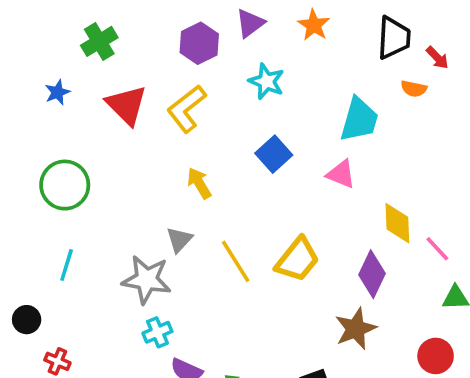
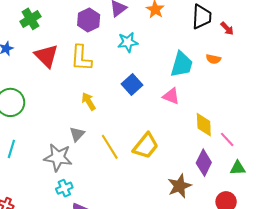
cyan star: (267, 81) -> (128, 42), turned -30
orange semicircle: (414, 89) -> (213, 59), moved
yellow L-shape: (187, 109) -> (81, 58), turned -48
purple diamond: (372, 274) -> (204, 163), moved

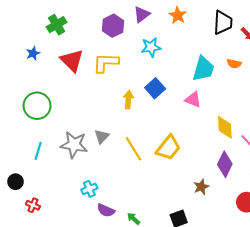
yellow L-shape: (81, 58) -> (106, 63), turned 88
yellow arrow: (89, 101) -> (128, 100), moved, turned 36
gray star: (58, 157) -> (74, 145), moved
brown star: (180, 186) -> (201, 187), size x0.7

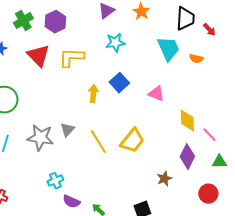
purple hexagon: (113, 26) -> (55, 22), moved
cyan trapezoid: (203, 69) -> (168, 49), moved, turned -40

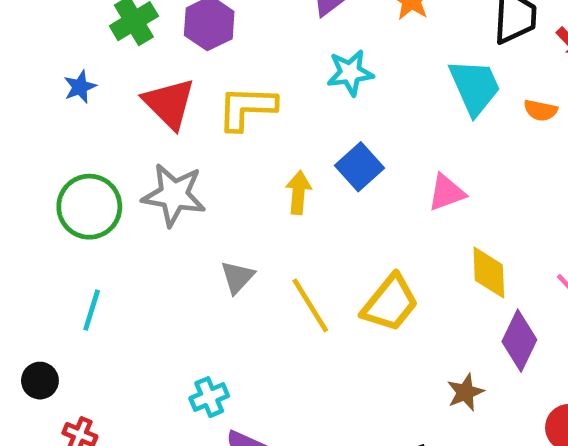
pink triangle: (156, 94) -> (447, 193), turned -42
yellow diamond: (187, 121) -> (489, 272), moved
gray star: (40, 138) -> (174, 195), moved

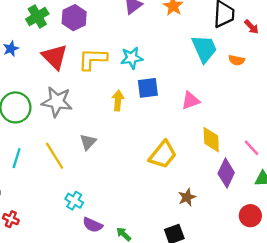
cyan star: (350, 73) -> (132, 58), moved
blue square: (360, 167) -> (148, 88), turned 35
yellow line: (310, 305) -> (55, 156), moved
brown star: (465, 392) -> (187, 197), moved
cyan cross: (209, 397) -> (74, 201), turned -36

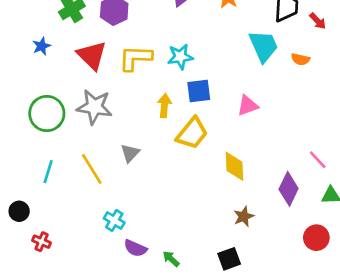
yellow diamond: (211, 140) -> (234, 166), moved
yellow trapezoid: (163, 155) -> (192, 133), moved

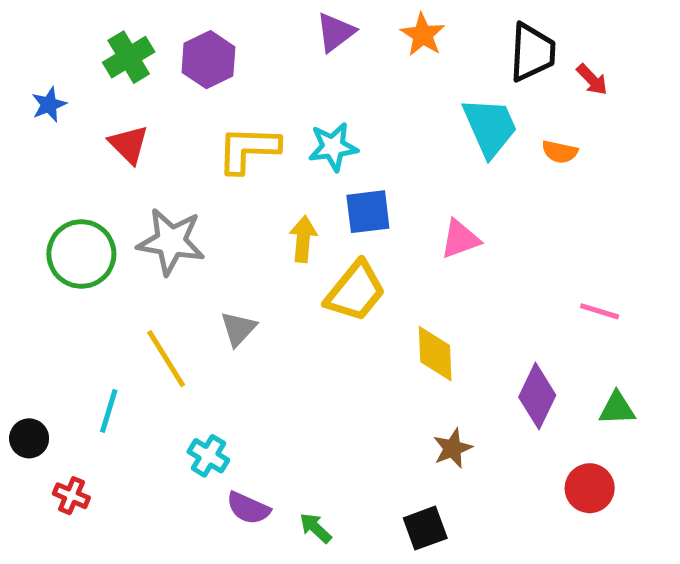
blue star: (42, 46) -> (49, 105), moved
red triangle: (92, 55) -> (129, 144), moved, size x0.7
pink line: (318, 160) -> (600, 311), moved, turned -30
cyan line: (48, 172) -> (109, 411), moved

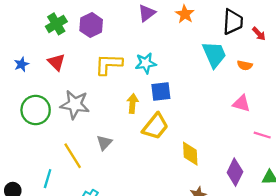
blue star: (49, 105) -> (21, 64), moved
pink triangle: (460, 239) -> (241, 103), moved, turned 36

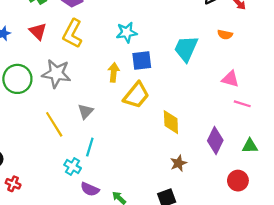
cyan trapezoid: (214, 54) -> (186, 49), moved, turned -132
yellow L-shape: (109, 64) -> (73, 34), moved, turned -64
pink triangle: (241, 103) -> (230, 79), moved
cyan line: (48, 179) -> (90, 147), moved

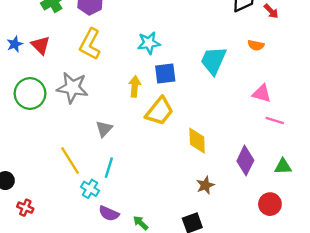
red triangle: (38, 31) -> (41, 45), moved
yellow line: (54, 124) -> (70, 161), moved

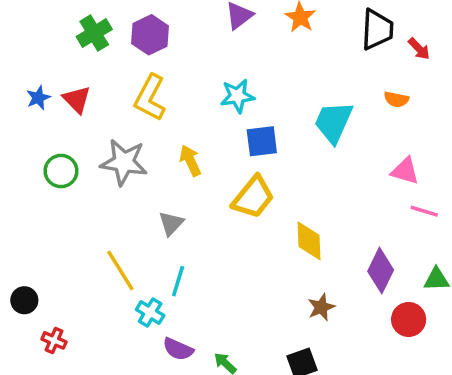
yellow arrow: (135, 86) -> (190, 161), moved, turned -30
green circle: (30, 94) -> (61, 171), size x0.7
red circle: (270, 204) -> (409, 319), moved

